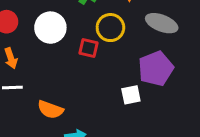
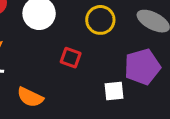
red square: (88, 48) -> (71, 58), moved

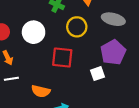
red square: (71, 58) -> (62, 58), size x1.5

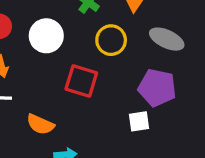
purple pentagon: (113, 52) -> (157, 88), turned 30
white square: (97, 74) -> (139, 121), moved

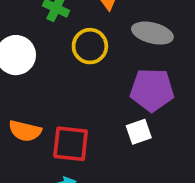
red square: (81, 81) -> (71, 144), moved
orange semicircle: (40, 124) -> (25, 131), moved

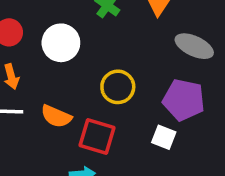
yellow circle: (90, 46) -> (118, 87), moved
white square: (139, 132) -> (164, 137), turned 30

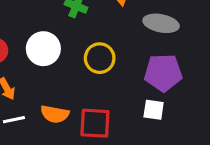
yellow circle: (118, 87) -> (100, 58), moved

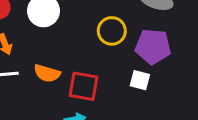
yellow circle: (100, 58) -> (112, 31), moved

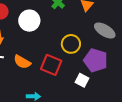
red square: (84, 86) -> (51, 65), moved

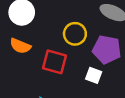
orange semicircle: (22, 62) -> (20, 46), moved

